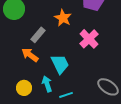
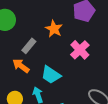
cyan trapezoid: (60, 64) -> (51, 75), turned 150

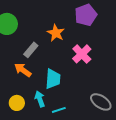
cyan trapezoid: (51, 75) -> (53, 79), turned -120

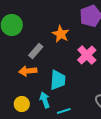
orange arrow: (23, 70) -> (28, 71), turned -42

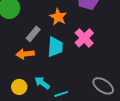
cyan trapezoid: (58, 80) -> (55, 47), moved
cyan arrow: (45, 100) -> (42, 83), turned -35

